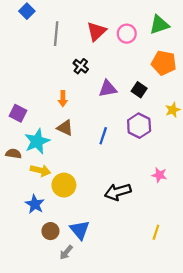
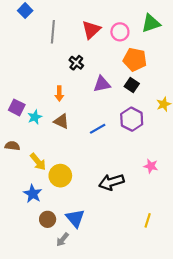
orange pentagon: (164, 63) -> (135, 60), moved
blue line: (103, 136) -> (98, 129), turned 42
cyan star: (37, 141) -> (35, 117), moved, size x0.6
yellow arrow: (40, 170) -> (38, 162), turned 36

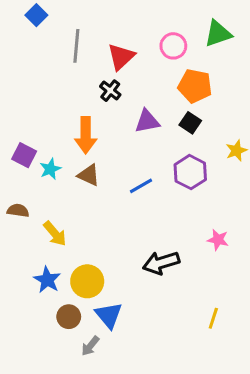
red triangle: (91, 30) -> (121, 57), moved
orange arrow: (59, 94) -> (86, 135), size x1.6
yellow circle: (60, 176) -> (87, 281), moved

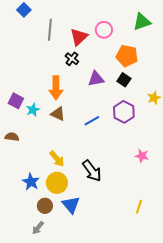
pink circle: (173, 46) -> (104, 30), moved
yellow arrow: (55, 234) -> (57, 159), moved
black arrow: (161, 263) -> (92, 171), moved, turned -110
gray arrow: (90, 346) -> (38, 228), moved

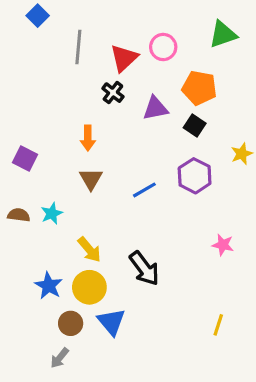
purple triangle: (96, 79) -> (155, 108), moved
orange arrow: (56, 88) -> (88, 138), size x0.7
cyan star: (33, 110) -> (52, 213), moved
brown triangle: (58, 114) -> (91, 179), turned 35

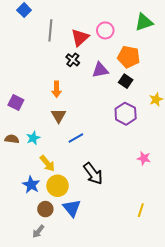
blue line: (144, 190) -> (76, 138), moved
yellow arrow: (89, 250) -> (47, 163), moved

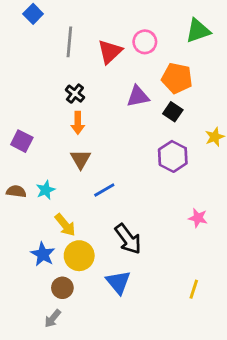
black cross: (73, 60) -> (75, 94), moved
blue triangle: (72, 208) -> (118, 282), moved

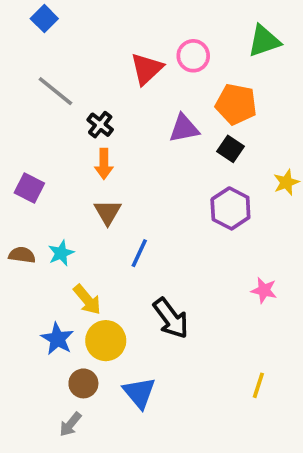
gray line: (69, 42) -> (55, 91), moved, turned -56
blue line: (104, 190) -> (139, 253), turned -35
blue triangle: (118, 282) -> (139, 393), moved

